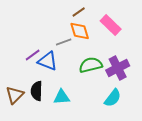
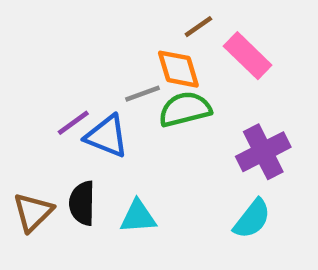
brown line: (79, 12) -> (198, 27), moved
green semicircle: (91, 65) -> (185, 109), moved

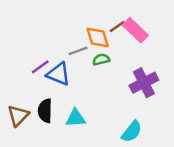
brown line: (198, 27) -> (117, 26), moved
green semicircle: (185, 109) -> (101, 59), size x0.6
cyan semicircle: (252, 219) -> (132, 131), moved

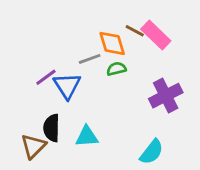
brown line: (117, 26) -> (135, 31), turned 63
blue triangle: (58, 74) -> (67, 86), turned 35
brown triangle: (18, 116) -> (33, 146), moved

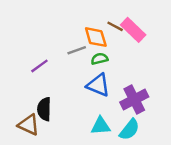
blue triangle: (67, 86) -> (98, 85), moved, turned -35
purple cross: (166, 96) -> (134, 100), moved
cyan triangle: (87, 136) -> (101, 126), moved
brown triangle: (33, 146) -> (29, 125), turned -50

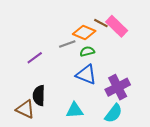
orange diamond: (96, 37) -> (84, 33), turned -50
cyan triangle: (101, 126) -> (75, 110), moved

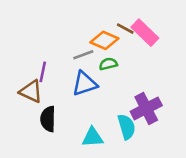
purple line: (35, 58) -> (43, 72), turned -42
blue triangle: (86, 75) -> (85, 84), moved, turned -40
brown triangle: (25, 109) -> (31, 91), moved
cyan semicircle: (113, 113) -> (127, 127), moved, turned -54

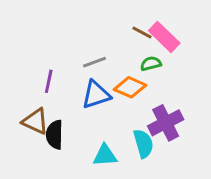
orange diamond: (104, 40) -> (130, 87), moved
green semicircle: (108, 64) -> (151, 64), moved
brown triangle: (31, 91) -> (35, 121), moved

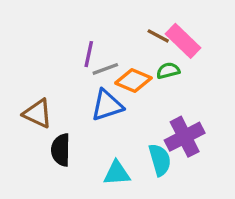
purple line: (49, 81) -> (89, 54), moved
orange diamond: (130, 87) -> (133, 81), moved
brown triangle: (35, 121) -> (38, 114), moved

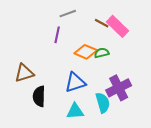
gray line: (105, 69) -> (68, 14), moved
green semicircle: (168, 71) -> (102, 53), moved
blue triangle: (107, 105) -> (75, 83), moved
brown triangle: (38, 114) -> (24, 73), turned -42

